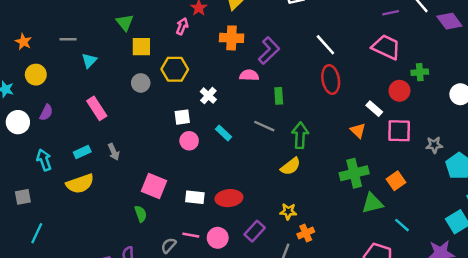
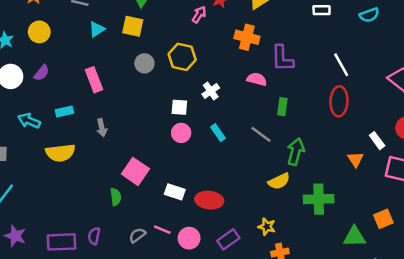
yellow square: (141, 47) -> (133, 26), moved
purple L-shape: (269, 51) -> (282, 58), turned 120
cyan rectangle: (82, 152) -> (64, 111), moved
cyan arrow: (44, 160) -> (29, 121), turned -60
green cross: (354, 173) -> (319, 199), moved

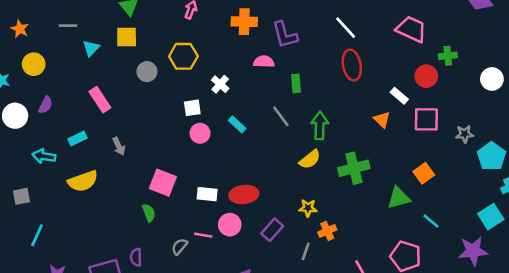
gray line: (261, 134) -> (281, 116), turned 30
pink circle: (189, 238) -> (230, 225), moved

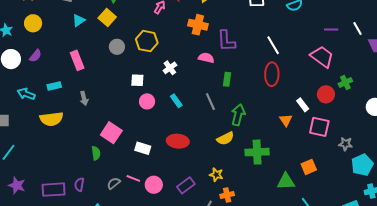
yellow square: (127, 37) -> (107, 17), turned 30
green cross: (448, 56) -> (345, 82), turned -32
white square: (192, 108) -> (137, 80), moved
red ellipse: (244, 194) -> (178, 141), moved
pink circle: (230, 225) -> (154, 185), moved

